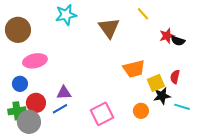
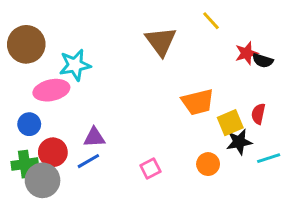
cyan star: (66, 15) -> (75, 65), moved
cyan line: (182, 107) -> (269, 158), turned -35
pink square: (102, 114) -> (150, 168), size x0.6

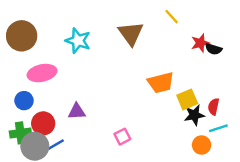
cyan star: (75, 65) -> (78, 41), moved, turned 30
red semicircle: (258, 114) -> (214, 107), moved
blue line: (88, 161) -> (55, 145), moved
orange circle: (208, 164) -> (202, 145), moved

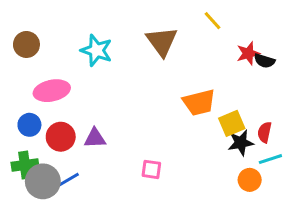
brown circle: (22, 36) -> (26, 44), size x0.7
red circle: (43, 123) -> (61, 137), moved
pink square: (122, 137) -> (151, 169), turned 35

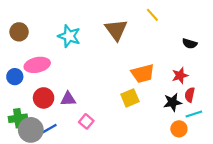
red star: (248, 53) -> (180, 76), moved
yellow square: (232, 123) -> (130, 98), moved
blue circle: (29, 125) -> (15, 77), moved
pink square: (151, 169) -> (86, 121), moved, turned 32

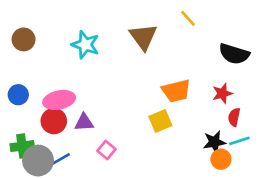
black semicircle: (190, 44) -> (234, 54), size x1.6
pink ellipse: (37, 65) -> (59, 100), moved
black star: (173, 102) -> (214, 142), moved

